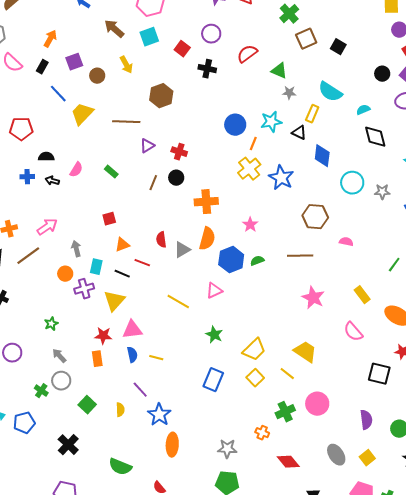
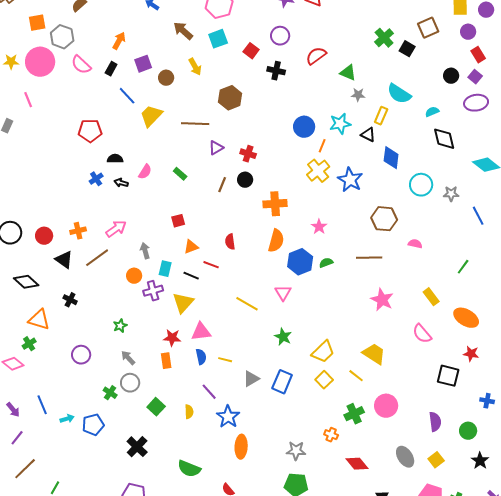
green cross: (289, 14) -> (384, 38), moved
brown square: (306, 39) -> (428, 28), moved
blue cross: (27, 177) -> (96, 179), turned -32
gray triangle: (182, 250) -> (251, 379), moved
pink triangle: (214, 291) -> (283, 293), turned -36

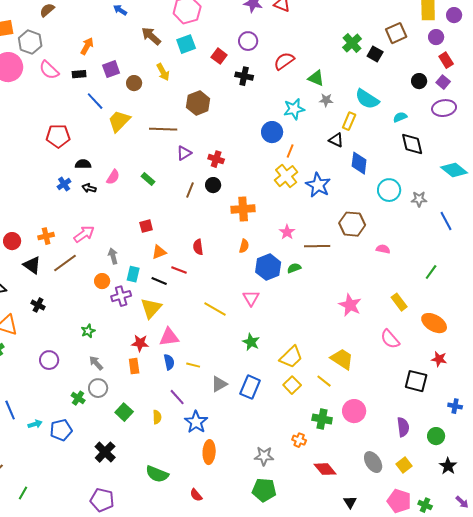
black rectangle: (111, 69) -> (79, 74), turned 56
cyan star: (340, 124) -> (294, 109), moved
orange semicircle: (276, 241) -> (244, 246), size x0.6
brown line: (369, 258) -> (317, 246), moved
green cross: (354, 414) -> (322, 419), turned 36

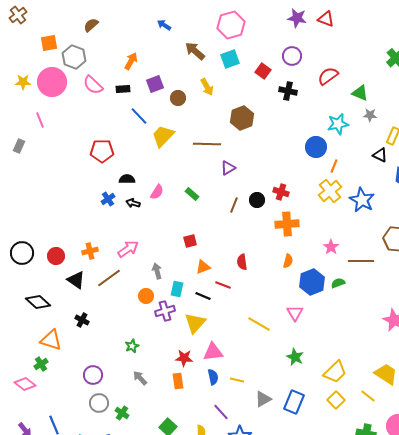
red cross: (216, 159) -> (281, 192), moved
gray circle: (98, 388) -> (99, 403), moved

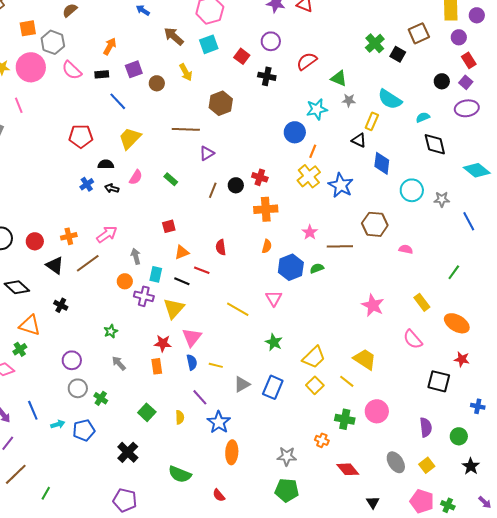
yellow trapezoid: (163, 136) -> (130, 138), moved
purple cross: (165, 311) -> (144, 296), turned 30
pink triangle: (213, 352) -> (192, 337), turned -45

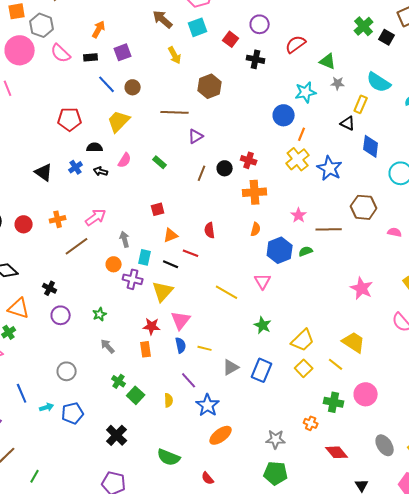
brown circle: (157, 83) -> (133, 87), moved
black triangle: (55, 265) -> (44, 172), moved
purple circle: (72, 360) -> (61, 315), moved
green cross: (101, 398) -> (119, 381), moved
orange ellipse: (232, 452) -> (221, 435), turned 50

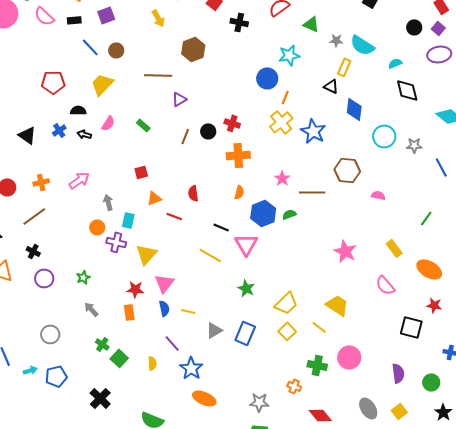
gray star: (338, 83) -> (336, 40), moved
brown line: (77, 246) -> (34, 216), moved
black line: (171, 264) -> (221, 227), moved
pink triangle: (263, 281) -> (246, 244), size x1.4
orange ellipse: (221, 435) -> (204, 398), turned 60

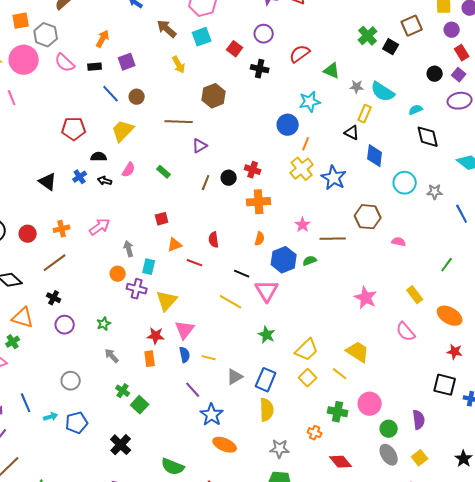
black square: (411, 327) -> (445, 385), moved
yellow semicircle: (152, 363) -> (267, 410), moved, size x1.6
green circle: (431, 382) -> (389, 429), moved

